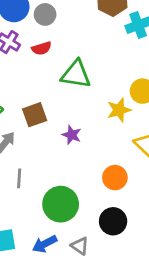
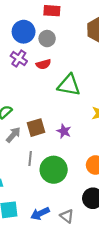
brown square: (35, 115) -> (36, 128), moved
gray line: (19, 178) -> (30, 159), moved
green circle: (61, 204) -> (54, 170), moved

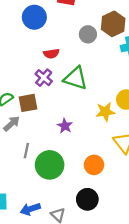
gray circle: (47, 39) -> (88, 34), moved
purple cross: (19, 58) -> (44, 78), moved
brown square: (36, 128) -> (28, 103), moved

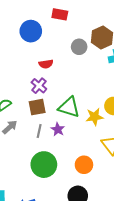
green triangle: (75, 78) -> (69, 107), moved
brown square: (28, 103) -> (37, 107), moved
gray line: (26, 151) -> (39, 131), moved

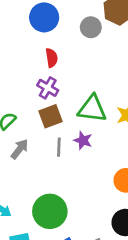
blue circle: (31, 31) -> (44, 17), moved
red semicircle: (46, 64) -> (52, 58), turned -80
green circle: (44, 165) -> (50, 211), moved

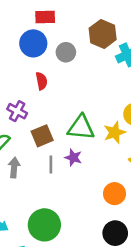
gray circle: (91, 27) -> (66, 52), moved
purple cross: (48, 88) -> (17, 111), moved
gray arrow: (20, 149) -> (14, 167), turned -30

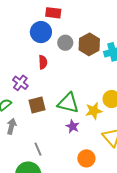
brown hexagon: (103, 34) -> (89, 44), moved
purple star: (73, 157) -> (73, 126), moved
gray line: (51, 164) -> (38, 149), moved, turned -32

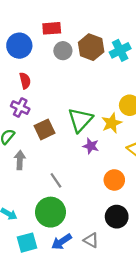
red rectangle: (53, 13) -> (52, 28), moved
blue circle: (41, 32) -> (19, 46), moved
red semicircle: (43, 62) -> (25, 81), moved
green triangle: (68, 103) -> (80, 120), turned -50

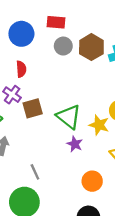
green triangle: (80, 120) -> (69, 117), turned -44
yellow star: (112, 123) -> (99, 125), turned 30
brown square: (45, 129) -> (33, 108), moved

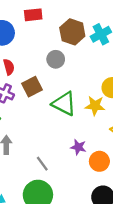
gray circle: (63, 46) -> (56, 59), moved
brown square: (33, 108) -> (32, 87), moved
purple star: (75, 144) -> (78, 147), moved

